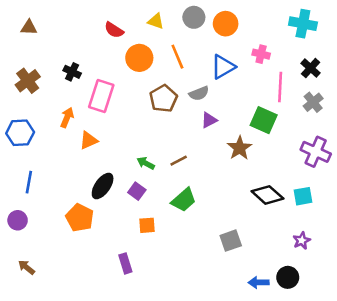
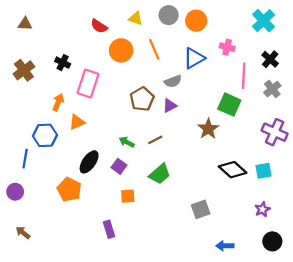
cyan cross: (303, 24) -> (264, 21), turned 35
brown pentagon: (163, 98) -> (142, 99), moved
purple triangle: (209, 120) -> (170, 106), moved
blue hexagon: (20, 133) -> (45, 135), moved
black circle: (288, 277) -> (272, 241), moved

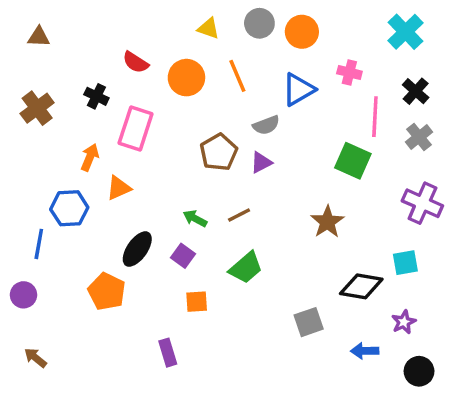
red semicircle: (99, 26) -> (136, 62), moved
brown star: (208, 129) -> (327, 222), moved
black diamond: (233, 170) -> (361, 286), moved, turned -32
blue arrow: (225, 246) -> (365, 351), moved

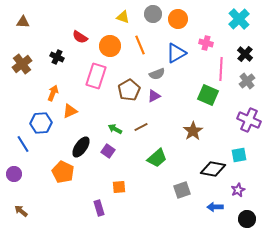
pink rectangle: (136, 129) -> (96, 76), moved
blue line: (39, 244) -> (23, 144), turned -42
green trapezoid: (246, 268) -> (157, 158), moved
orange square: (197, 302) -> (119, 187), moved

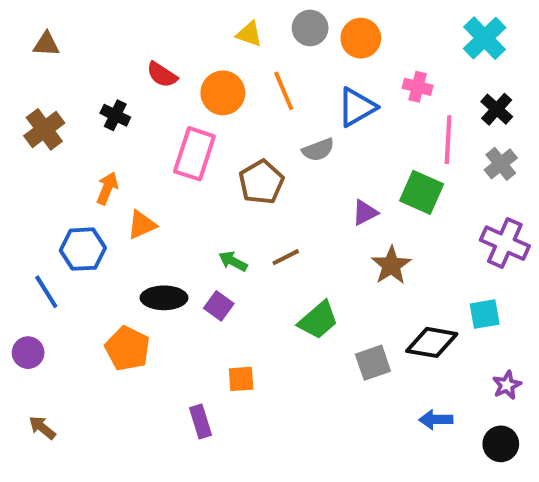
purple triangle: (154, 96) -> (365, 213), moved
black ellipse: (81, 147) -> (164, 298), turned 55
gray square: (182, 190) -> (373, 363), moved
purple star: (238, 190) -> (507, 385), moved

